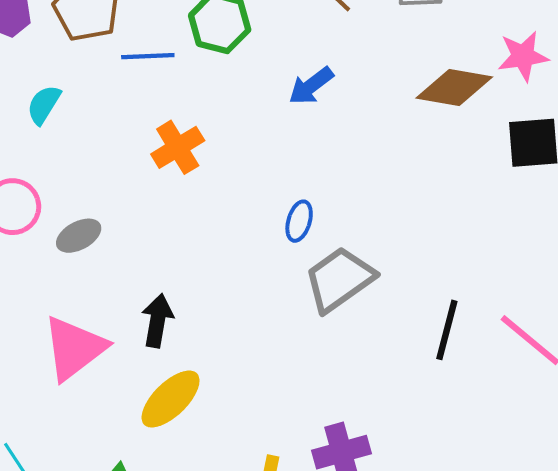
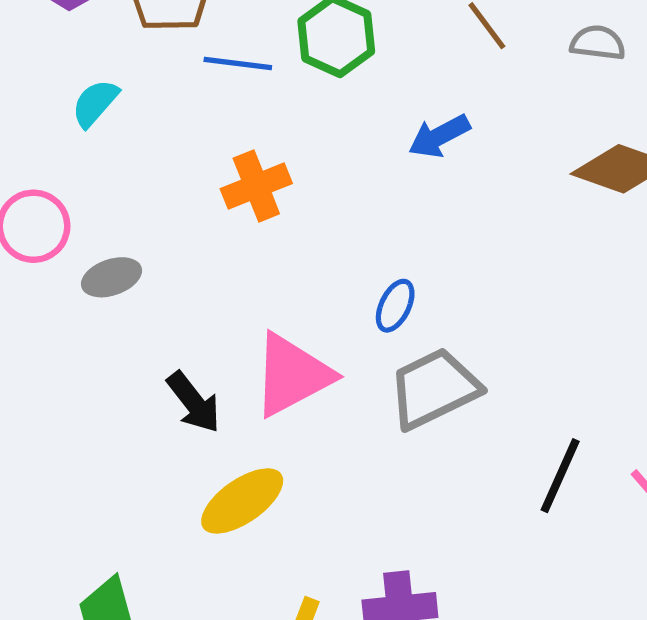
black arrow: (157, 321) -> (194, 402), turned 123
pink triangle: (74, 348) -> (292, 375), moved
yellow ellipse: (171, 399) -> (242, 501), moved

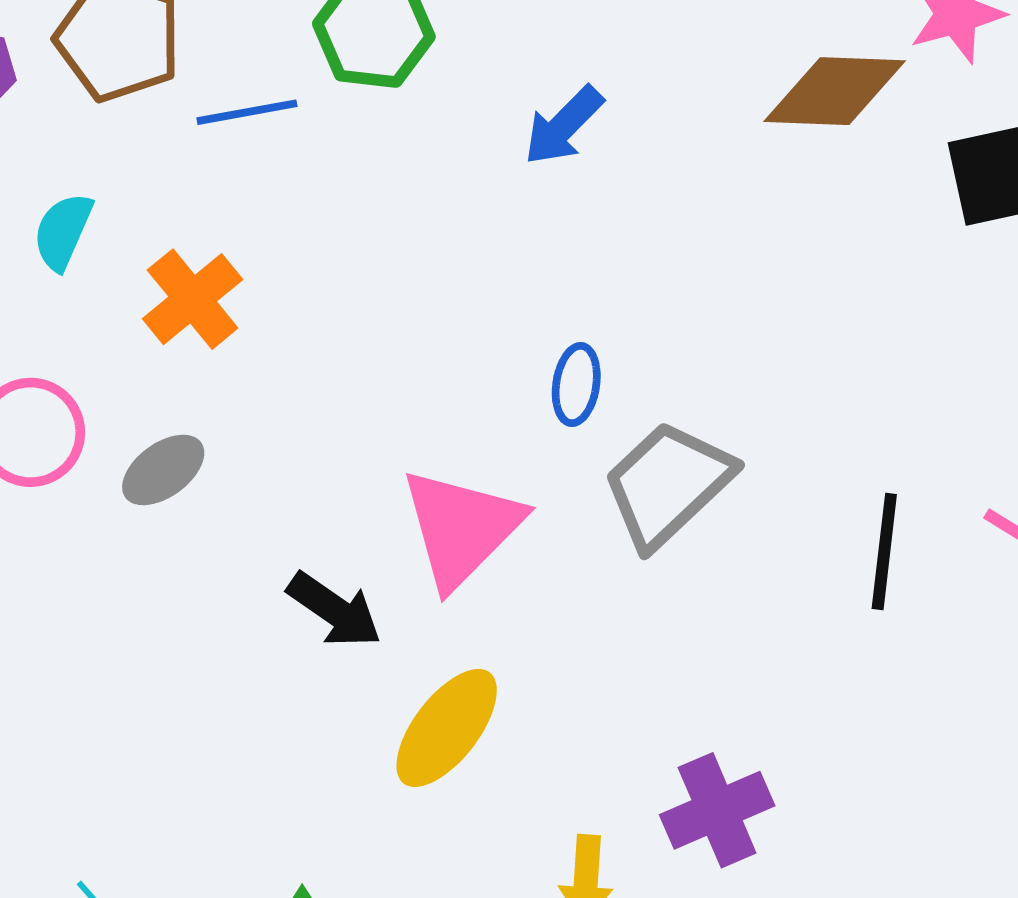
orange cross: (256, 186) -> (193, 299), moved

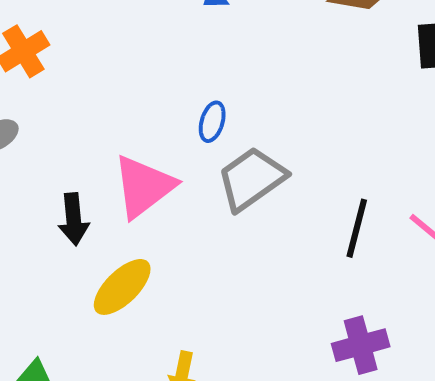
black arrow: (334, 610) -> (73, 219), turned 42
purple cross: (717, 810) -> (361, 345), moved

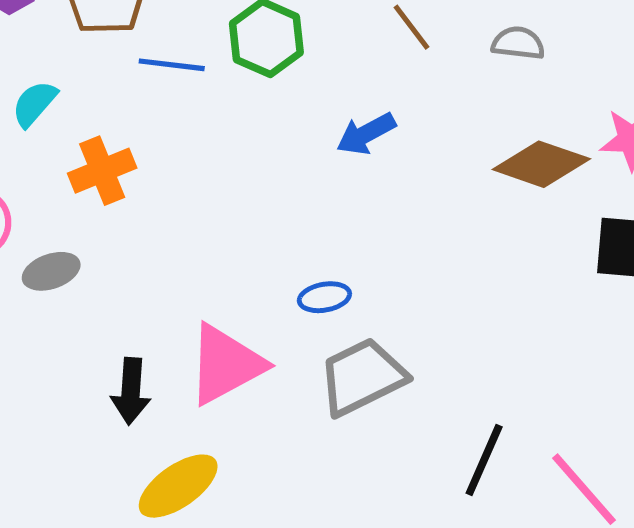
blue ellipse: (212, 122) -> (324, 297), turned 54

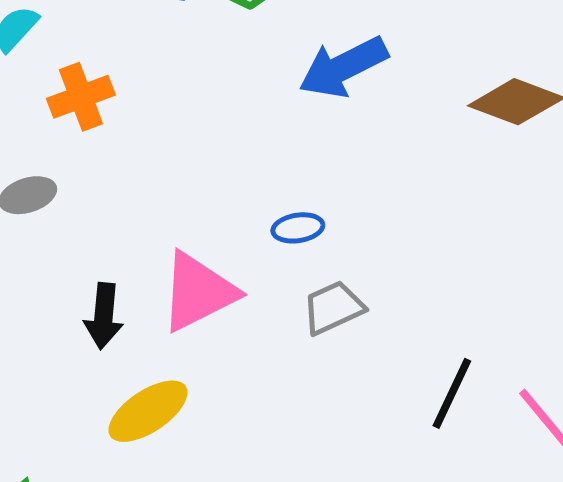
blue arrow: (366, 134) -> (343, 67), size x1.5
gray trapezoid: (362, 377) -> (333, 308), size x0.7

